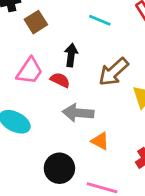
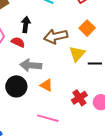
brown arrow: (114, 72) -> (56, 36), turned 30
black circle: (59, 168) -> (16, 86), moved

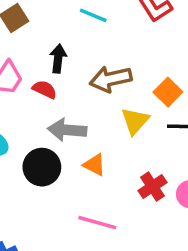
orange square: (87, 28) -> (168, 92), moved
yellow triangle: (77, 54) -> (135, 121), moved

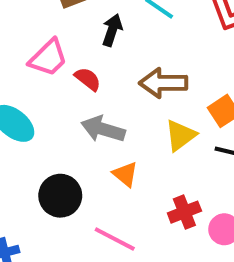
black arrow: (58, 59) -> (112, 30), moved
black circle: (42, 167) -> (60, 196), moved

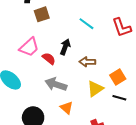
black arrow: (112, 30) -> (65, 47), moved
brown arrow: (163, 83) -> (87, 62), size x0.7

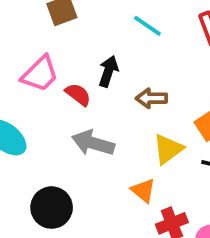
orange triangle: (66, 108) -> (143, 190), moved

